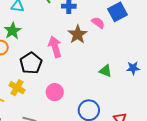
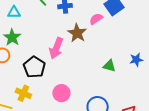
pink semicircle: (98, 23) -> (96, 19), turned -64
pink arrow: (55, 47) -> (56, 48), turned -135

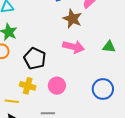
pink arrow: (56, 48) -> (73, 47), moved, turned -90
pink circle: (61, 93) -> (57, 86), moved

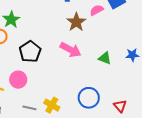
yellow cross: (28, 86) -> (52, 105), moved
pink circle: (57, 86) -> (18, 80), moved

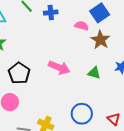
pink semicircle: (97, 10) -> (82, 26), turned 48
brown star: (76, 22) -> (100, 40), moved

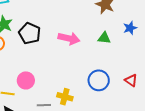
black pentagon: (19, 73) -> (30, 33), moved

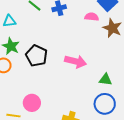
green triangle: (104, 38) -> (105, 80), moved

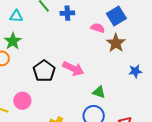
black pentagon: (36, 56) -> (44, 71), moved

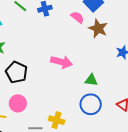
pink semicircle: (98, 28) -> (77, 17), turned 32
black pentagon: (44, 71) -> (16, 72), moved

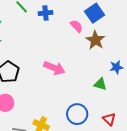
green triangle: (91, 80) -> (100, 84), moved

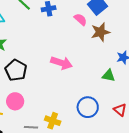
brown star: (95, 40) -> (100, 32), turned 30

